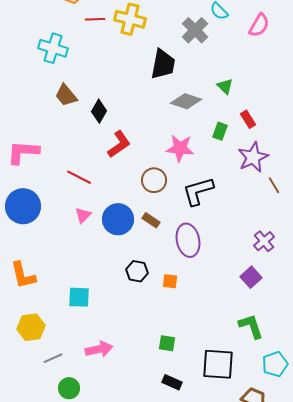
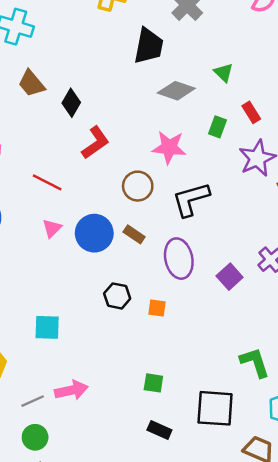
purple square: (251, 277) -> (230, 277), moved
gray line: (53, 358) -> (33, 401), moved

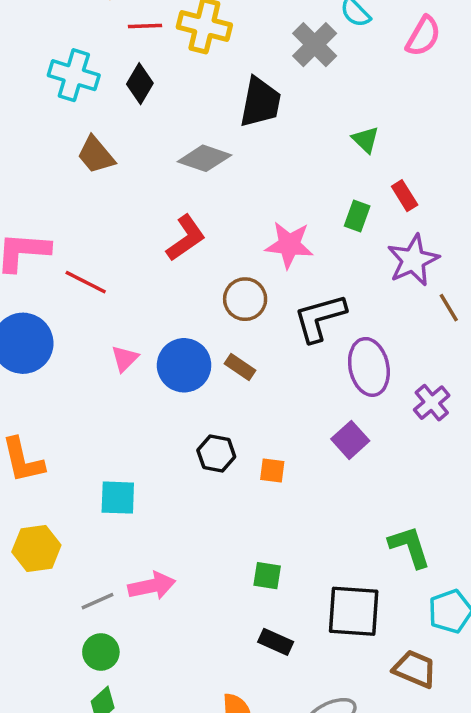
gray diamond: (176, 91) -> (204, 158), moved
black diamond: (71, 103) -> (140, 84), moved
red line: (47, 182) -> (86, 282), moved
purple ellipse: (179, 259) -> (369, 367), moved
purple square: (230, 277) -> (350, 440), moved

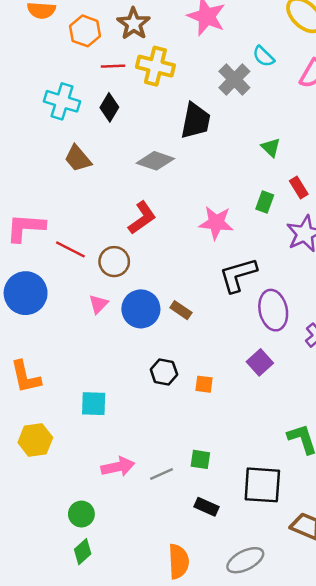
brown circle: (245, 299) -> (114, 262), moved
gray line: (98, 601) -> (162, 474), moved

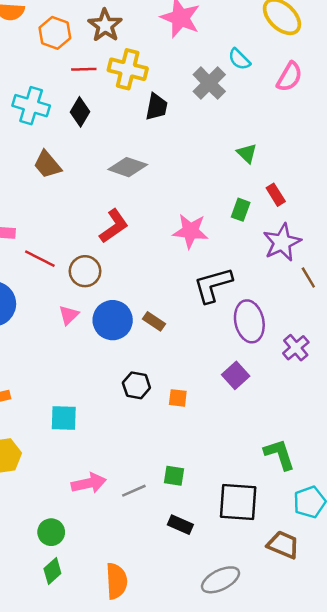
black trapezoid: (196, 121) -> (157, 107), moved, size x0.7
orange semicircle: (179, 561) -> (116, 581), moved

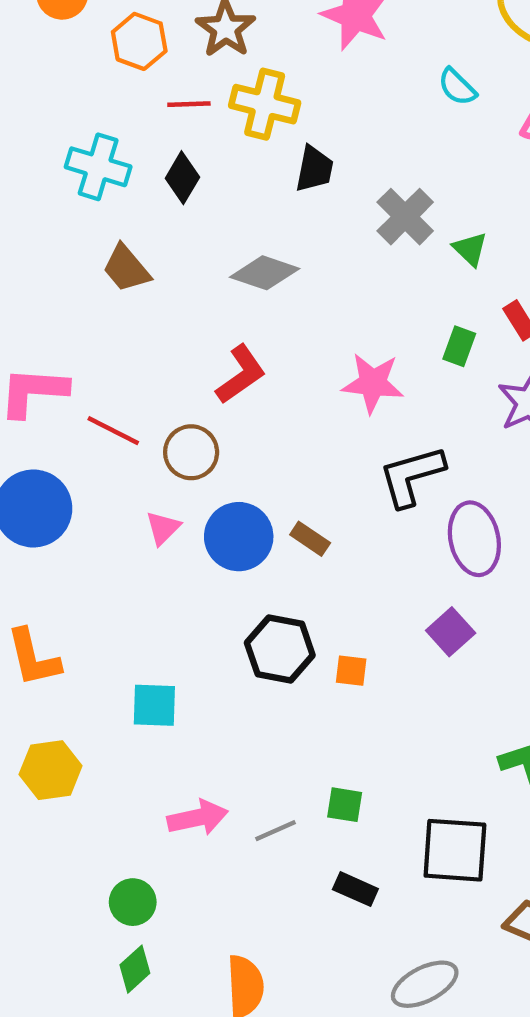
gray cross: (209, 83) -> (405, 217), moved
black hexagon: (136, 385) -> (280, 649), size x1.4

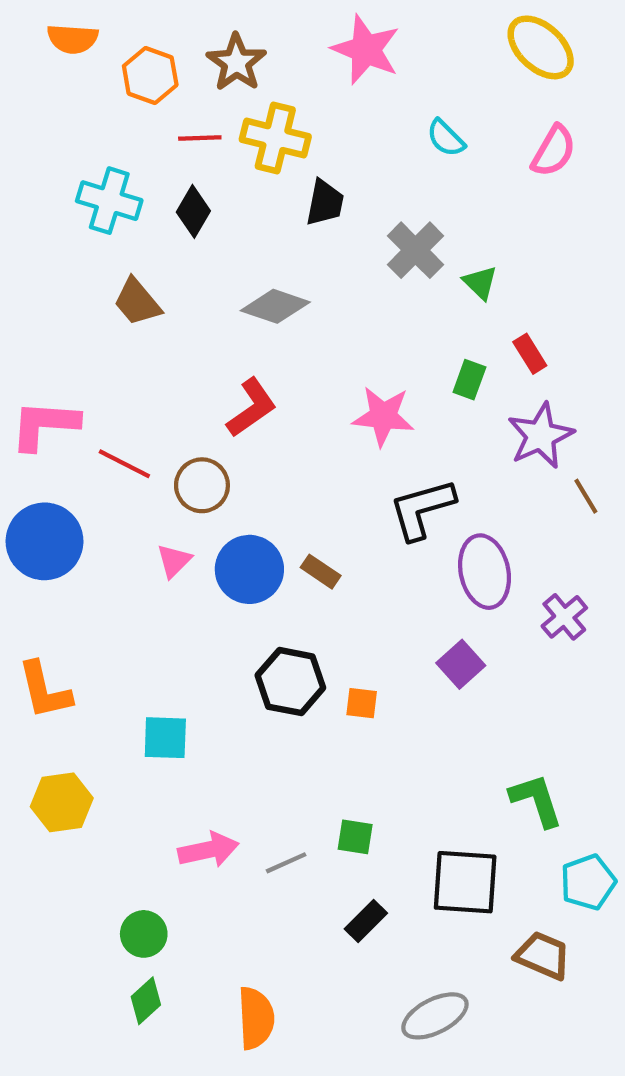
cyan semicircle: (457, 87) -> (446, 138), moved
black rectangle: (355, 889) -> (366, 921), turned -69

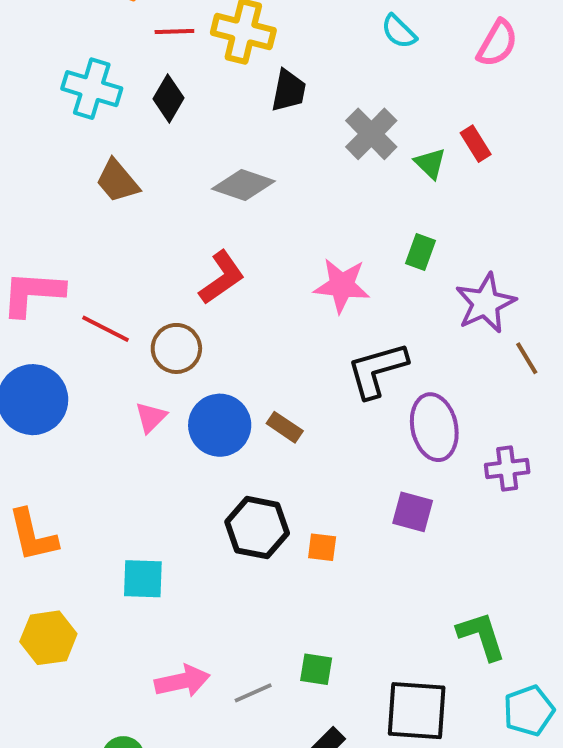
red rectangle: (530, 354) -> (476, 144), moved
purple cross: (564, 617) -> (507, 469), turned 33
purple square: (461, 664) -> (413, 512), turned -33

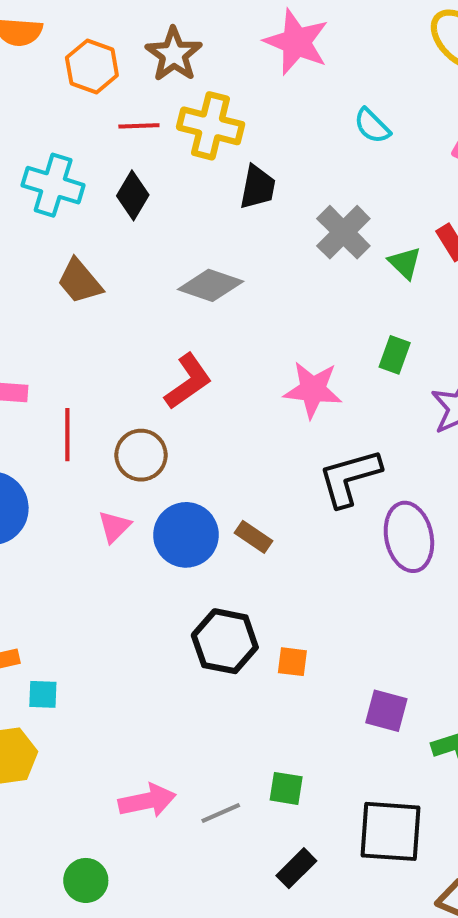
red line: (106, 329) -> (67, 435), turned 63
purple square: (413, 512) -> (386, 711), moved
cyan square: (143, 579) -> (43, 694), moved, size x0.7

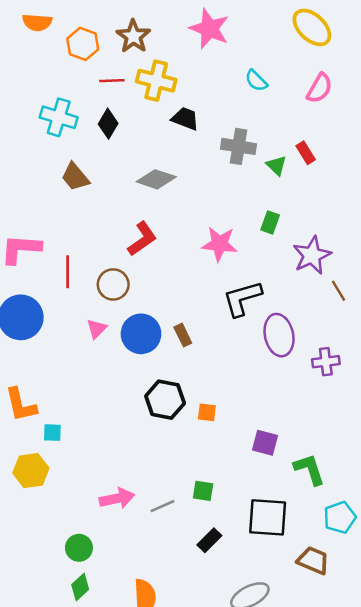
black trapezoid: (258, 187) -> (185, 119), turned -80
gray cross: (343, 232) -> (238, 146), turned -36
brown rectangle: (253, 537) -> (183, 335), turned 30

